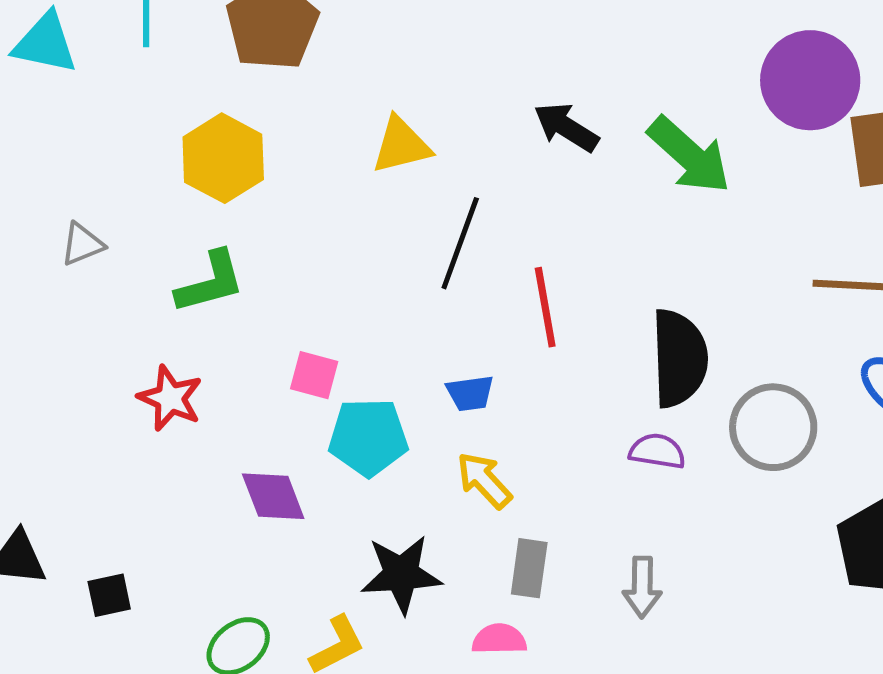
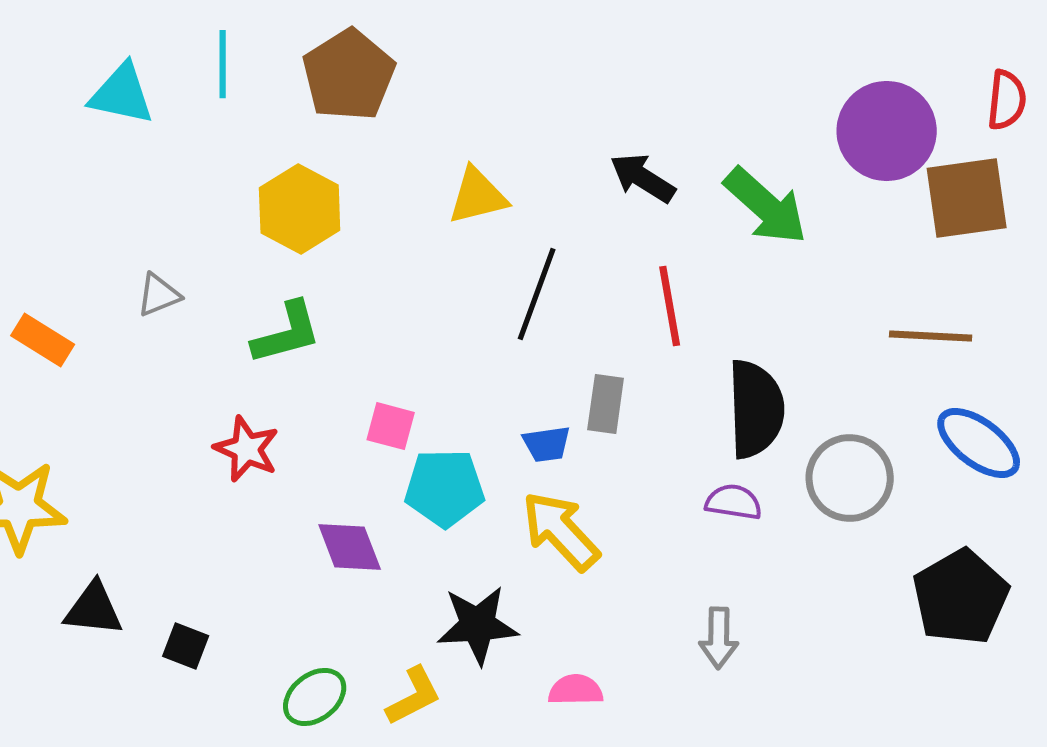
red line: (545, 307) -> (670, 306), moved
yellow arrow: (484, 480) -> (561, 531), size x1.4
gray rectangle: (529, 568) -> (606, 404), moved
black square: (109, 595) -> (186, 646), turned 33

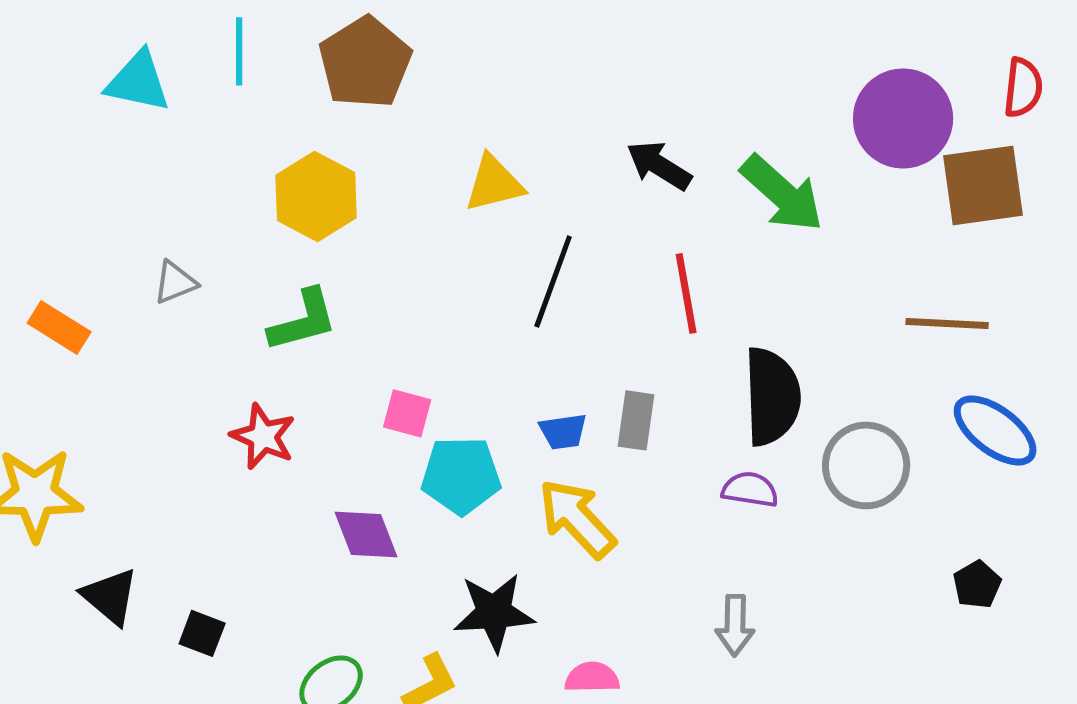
gray rectangle: (606, 404) -> (636, 420), moved
black pentagon: (961, 597) -> (977, 584), size x0.5
black triangle: (94, 609) -> (110, 596), turned 34

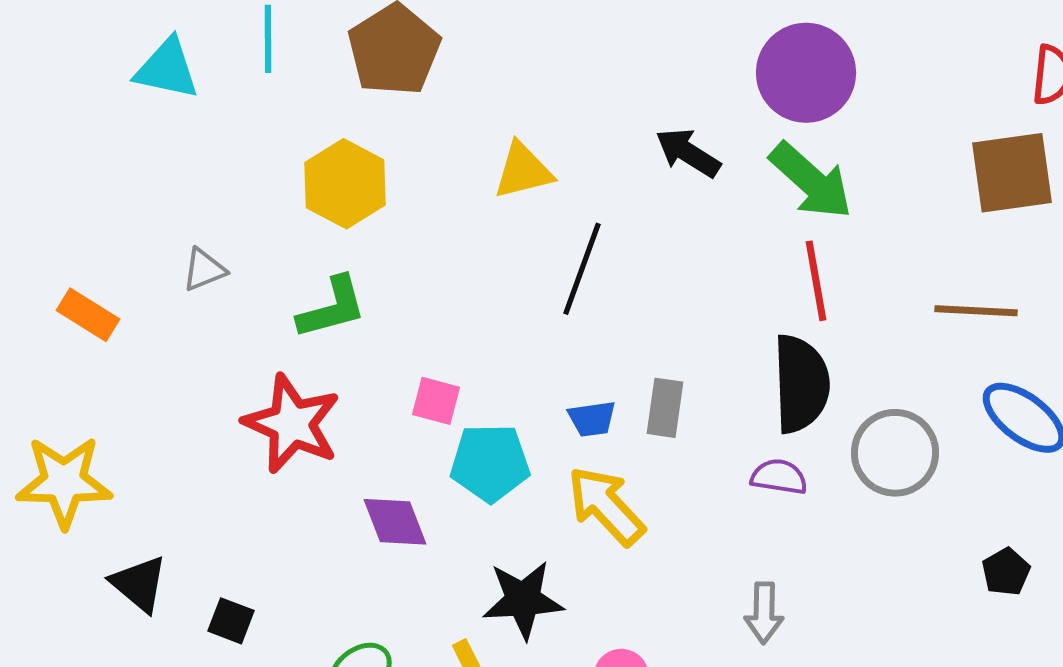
purple circle: (903, 118) -> (806, 73), moved
red line: (686, 293) -> (816, 281), moved
red star: (263, 436) -> (292, 424), size x1.5

